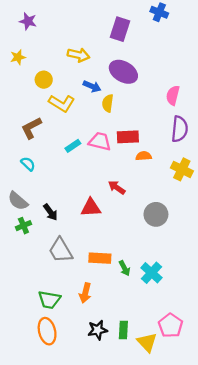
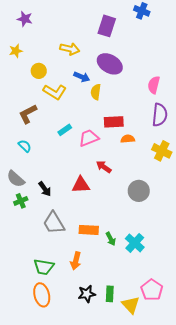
pink trapezoid: (100, 141) -> (89, 138), moved, turned -35

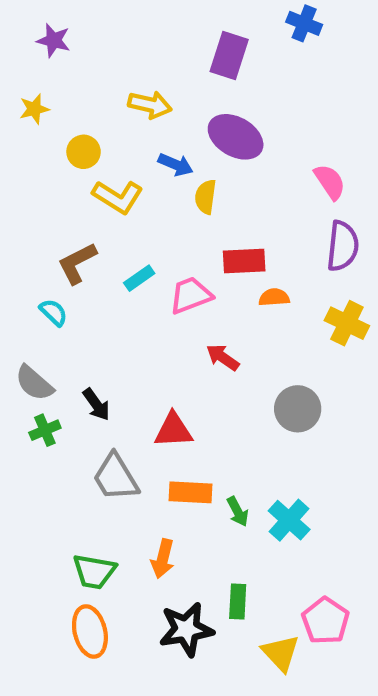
pink semicircle: (154, 85) -> (330, 182), turned 132
brown L-shape: (28, 114) -> (77, 263), moved
red triangle: (81, 185) -> (173, 430), moved
black star: (87, 294) -> (186, 629), size x1.4
green rectangle: (110, 294) -> (238, 602), moved

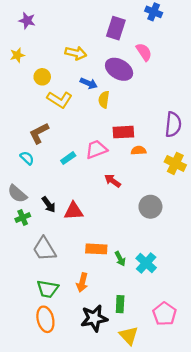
pink semicircle: (330, 182) -> (144, 52), moved
cyan rectangle: (139, 278) -> (68, 158), moved
red triangle: (173, 430) -> (74, 211), moved
gray trapezoid: (116, 477) -> (44, 249), moved
yellow triangle: (281, 653) -> (129, 336), moved

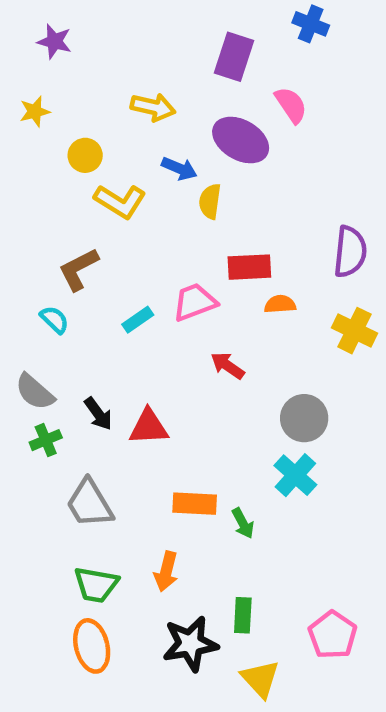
cyan cross: (146, 263) -> (295, 475), moved

